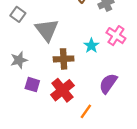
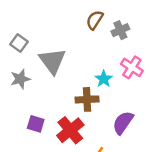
brown cross: (64, 59) -> (87, 99), moved
gray star: (19, 60) -> (20, 79), moved

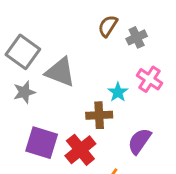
gray square: (19, 43) -> (23, 52), size x1.6
gray triangle: (52, 61) -> (60, 72), turned -32
purple square: (36, 124) -> (42, 143), size x1.6

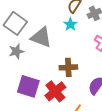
cyan star: (118, 92) -> (70, 24), moved

